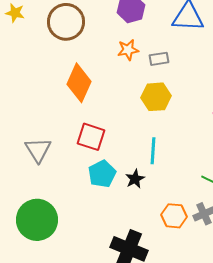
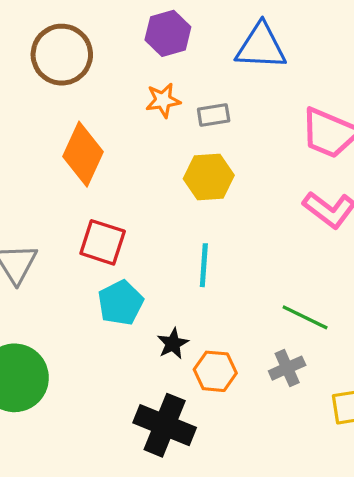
black star: (135, 179) -> (173, 344), moved
orange hexagon: (174, 216) -> (215, 371), moved

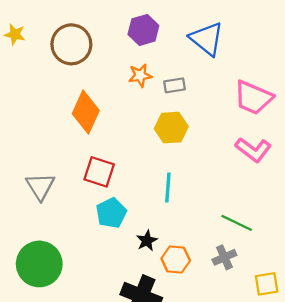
blue triangle: (261, 46) -> (207, 39), turned 36

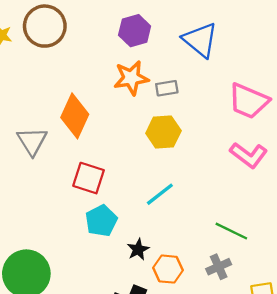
brown circle: (71, 44) -> (45, 26), moved
orange star: (140, 75) -> (131, 78), size x1.4
gray triangle: (40, 186) -> (32, 141), moved
cyan line: (168, 187) -> (160, 194), turned 48

